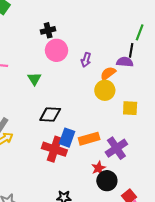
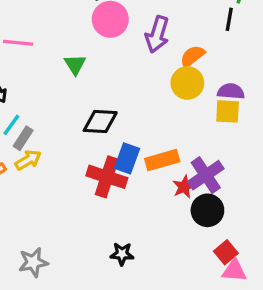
purple arrow: (86, 60) -> (157, 34), size x1.5
purple semicircle: (125, 62) -> (231, 91), moved
red star: (99, 168) -> (184, 187), moved
black circle: (107, 181) -> (207, 210), moved

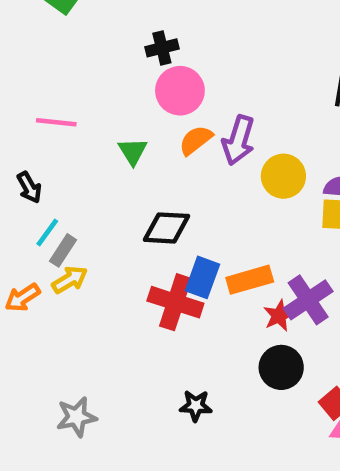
purple arrow: (157, 34) -> (238, 140), moved
orange semicircle: (192, 56) -> (196, 140), moved
black circle: (207, 210) -> (281, 367), moved

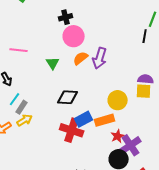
yellow circle: (283, 176) -> (118, 100), moved
blue rectangle: (202, 277) -> (84, 119), turned 42
purple cross: (308, 300) -> (131, 145), moved

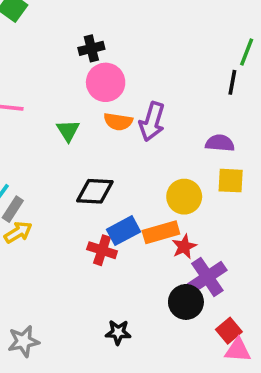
orange semicircle: (81, 58) -> (118, 122), turned -133
purple semicircle: (146, 79) -> (220, 143), moved
red cross: (72, 130) -> (102, 250), size x0.7
red star: (118, 136) -> (184, 247), moved

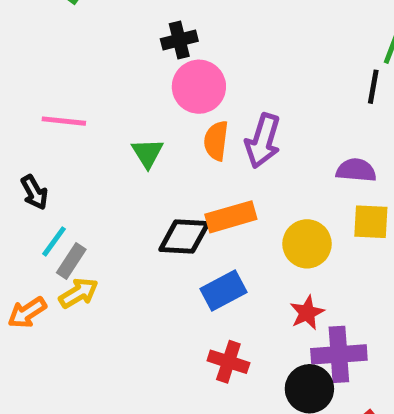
orange semicircle: (118, 122) -> (216, 141), turned 88
orange rectangle: (161, 232) -> (231, 217), moved
red cross: (102, 250) -> (228, 362), moved
purple cross: (207, 277) -> (339, 354), turned 30

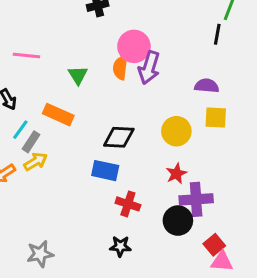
pink circle: (199, 87) -> (134, 46), moved
orange rectangle: (231, 217) -> (58, 115), moved, turned 40
black diamond: (184, 236) -> (119, 137), moved
blue rectangle: (224, 291) -> (105, 171), moved, turned 40

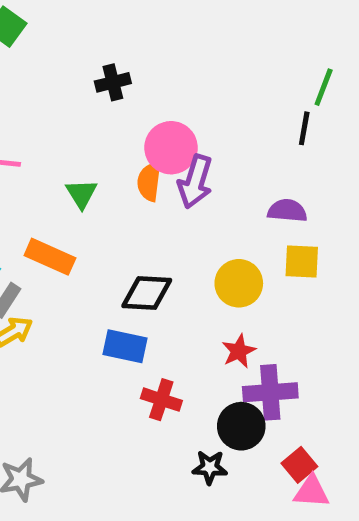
black star: (120, 246) -> (210, 467), moved

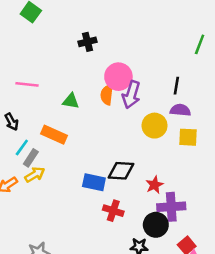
black line: (304, 128) -> (176, 86), moved
green triangle: (81, 194) -> (71, 101), turned -48
yellow circle: (239, 283) -> (155, 126), moved
black diamond: (147, 293) -> (121, 171), moved

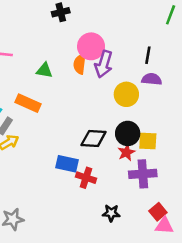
yellow square: (188, 137) -> (148, 141), moved
blue rectangle: (94, 182) -> (67, 164), moved
black circle: (156, 225) -> (128, 133), moved

